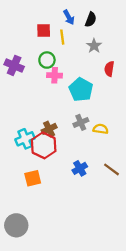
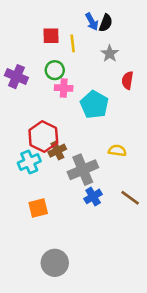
blue arrow: (69, 17) -> (92, 22), moved
gray cross: (81, 122) -> (83, 170), moved, size x1.6
red hexagon: (44, 145) -> (43, 137), moved
gray circle: (16, 225) -> (55, 263), moved

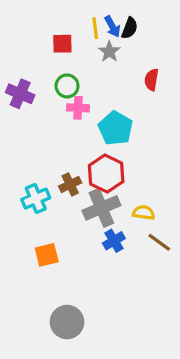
yellow line: (73, 43) -> (95, 28), moved
gray star: (110, 54) -> (109, 52), moved
red semicircle: (127, 80) -> (151, 80), moved
red hexagon: (43, 137) -> (106, 174), moved
yellow semicircle: (117, 151) -> (144, 213), moved

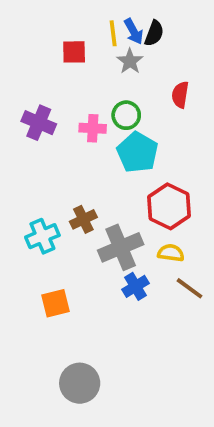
green circle: (67, 86) -> (126, 115), moved
purple cross: (20, 94) -> (39, 123), moved
red hexagon: (106, 174) -> (169, 206), moved

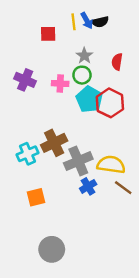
black semicircle: (154, 33) -> (100, 22), turned 56
gray star: (130, 61) -> (84, 56), moved
red hexagon: (169, 206) -> (110, 103), moved
brown cross: (83, 219) -> (54, 143), size x1.5
yellow semicircle: (171, 253) -> (111, 165), size x1.6

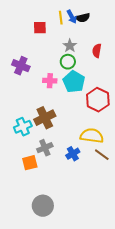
pink cross: (60, 84) -> (50, 81), moved
red hexagon: (110, 103) -> (98, 100), moved
gray cross: (78, 161) -> (45, 148), moved, size x0.7

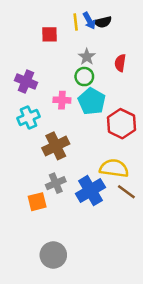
cyan cross: (23, 127) -> (29, 117), moved
blue cross: (73, 154) -> (90, 191), size x1.6

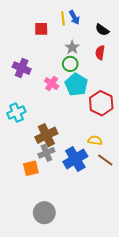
black semicircle: (103, 22) -> (102, 30), moved, turned 48
pink cross: (62, 100) -> (52, 84), turned 32
cyan cross: (29, 117) -> (16, 112), moved
brown cross: (56, 146) -> (46, 135), moved
yellow semicircle: (114, 168) -> (95, 140), size x0.6

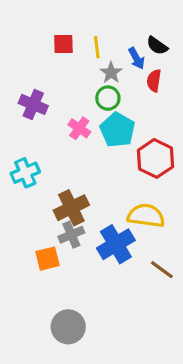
blue arrow: (74, 17) -> (136, 58), moved
yellow line: (63, 18) -> (97, 47), moved
yellow semicircle: (95, 140) -> (146, 216), size x1.6
brown line: (105, 160) -> (162, 270), moved

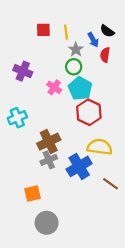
red hexagon: (156, 158) -> (89, 112), moved
orange square: (48, 259) -> (33, 194), moved

